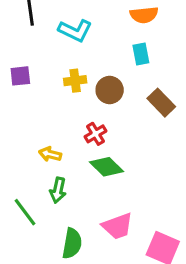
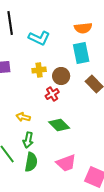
cyan rectangle: (141, 54) -> (81, 53), size x1.5
red cross: (96, 134) -> (52, 94), moved
green semicircle: (72, 243) -> (31, 162), moved

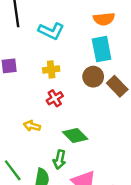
brown circle: (61, 76) -> (93, 77), moved
red cross: (52, 94) -> (55, 98), moved
green arrow: (28, 140) -> (60, 160), moved

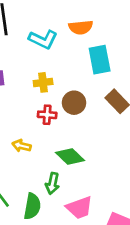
orange semicircle: (104, 19) -> (81, 27), moved
brown circle: (93, 77) -> (74, 103), moved
red cross: (55, 98) -> (47, 115), turned 35

